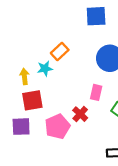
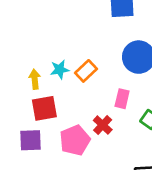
orange rectangle: (60, 51) -> (86, 71), moved

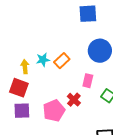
red square: (44, 108) -> (19, 88), moved, turned 30

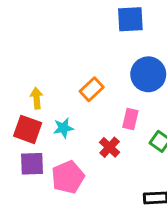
cyan star: (43, 60) -> (63, 128), moved
pink pentagon: (54, 111) -> (68, 177), moved

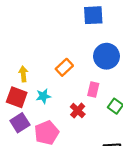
purple square: (32, 164) -> (20, 123), turned -30

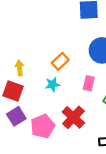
cyan star: (43, 96) -> (53, 84), moved
red cross: (78, 111) -> (73, 117), moved, size x1.5

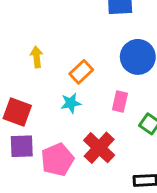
yellow arrow: (20, 68) -> (37, 57), moved
purple square: (16, 116) -> (22, 146), turned 30

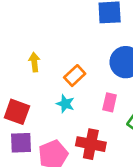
cyan star: (71, 103) -> (65, 104), turned 30
red cross: (99, 148) -> (91, 144), turned -32

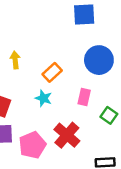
red cross: (91, 144) -> (67, 135), turned 30

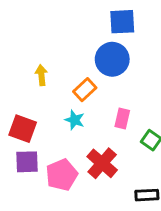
blue circle: (99, 60) -> (112, 59), moved

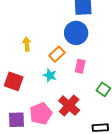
pink rectangle: (122, 118) -> (80, 66), moved
purple square: (27, 162) -> (17, 120), moved

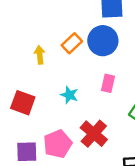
orange rectangle: (57, 54) -> (72, 43), moved

